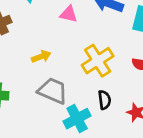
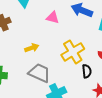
black semicircle: (104, 100) -> (87, 71), moved

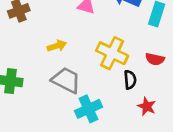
yellow cross: (73, 52) -> (112, 53), turned -35

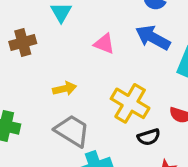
black semicircle: (130, 80) -> (149, 137), turned 72

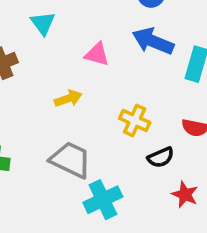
yellow arrow: (65, 89) -> (68, 99), moved
yellow cross: (130, 103) -> (135, 120), size x0.7

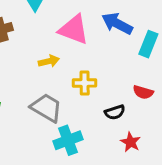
pink triangle: (97, 54) -> (74, 30), size x1.6
yellow cross: (135, 120) -> (85, 83), moved, turned -30

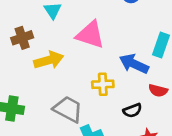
blue arrow: (117, 23) -> (134, 64), moved
yellow arrow: (49, 61) -> (49, 60), moved, size x1.5

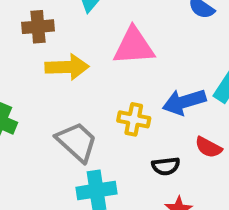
pink triangle: (90, 35) -> (134, 46), turned -36
blue arrow: (134, 64) -> (184, 102), turned -56

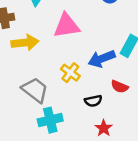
yellow cross: (134, 119) -> (70, 73), turned 30

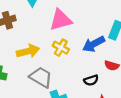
yellow arrow: (25, 43) -> (28, 51), moved
yellow cross: (70, 73) -> (61, 48), moved

